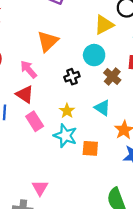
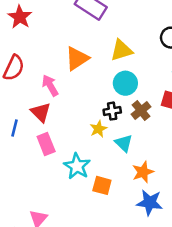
yellow triangle: (104, 25) -> (121, 50), moved
black cross: (72, 77) -> (112, 111), moved
yellow star: (67, 111) -> (98, 129), moved

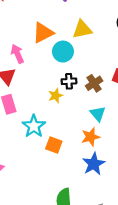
cyan circle: (125, 83) -> (63, 52), moved
cyan triangle: (124, 143) -> (98, 114), moved
blue star: (150, 203) -> (94, 164), turned 30

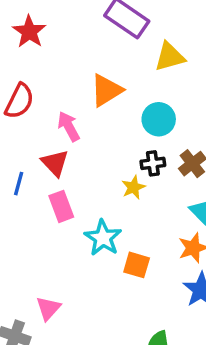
yellow triangle: (82, 29) -> (170, 57), moved
cyan circle: (63, 52) -> (159, 119), moved

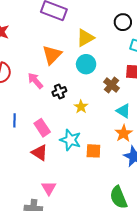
yellow triangle: (170, 57) -> (85, 38), moved
red triangle: (55, 163) -> (40, 153), moved
black cross: (153, 163) -> (59, 92), moved

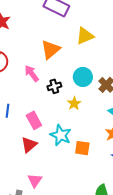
cyan circle: (86, 64) -> (83, 77), moved
red triangle: (40, 153) -> (29, 145), turned 42

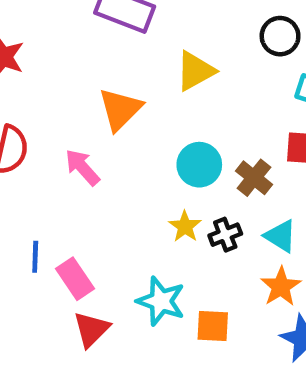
black cross: (54, 86) -> (225, 235), moved
pink rectangle: (34, 120) -> (75, 279), moved

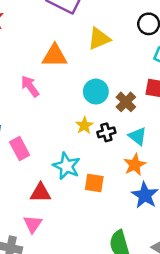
orange triangle: (120, 109) -> (55, 56), turned 40
red triangle: (91, 329) -> (41, 193), moved, turned 40

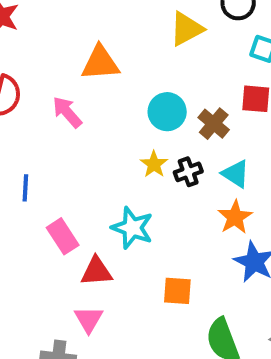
yellow triangle: (99, 39) -> (186, 29), moved
pink rectangle: (20, 149) -> (63, 236), moved
orange square: (94, 183) -> (177, 291), moved

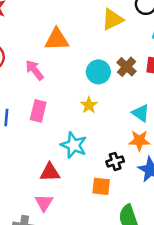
brown cross: (214, 124) -> (127, 67), moved
black cross: (188, 172) -> (115, 161), moved
orange star: (235, 217) -> (139, 141), turned 30
pink rectangle: (63, 236) -> (38, 111), moved, turned 45

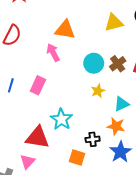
pink arrow: (35, 70) -> (53, 52), moved
yellow star: (89, 105) -> (98, 91), moved
cyan triangle: (141, 113) -> (122, 104), turned 49
red triangle: (50, 172) -> (37, 137), size x1.4

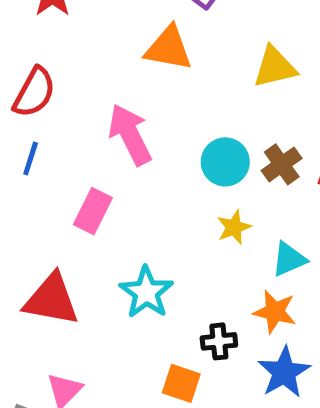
orange triangle: (65, 30) -> (169, 48), moved
pink arrow: (53, 52) -> (130, 135), size x1.4
blue line: (11, 85) -> (31, 159), moved
red triangle: (37, 137) -> (52, 300), moved

